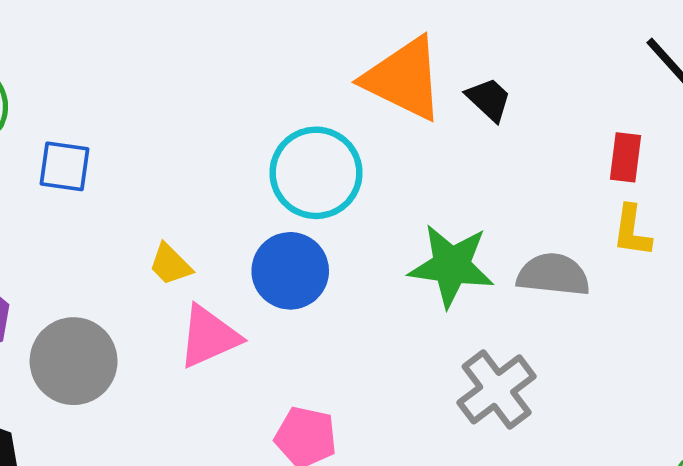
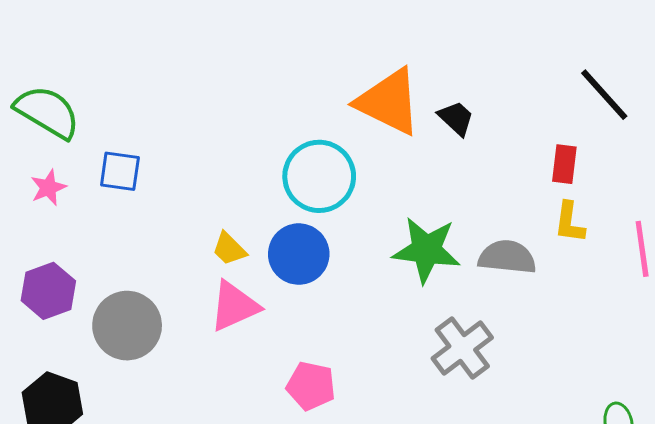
yellow trapezoid: (170, 264) -> (229, 249), moved

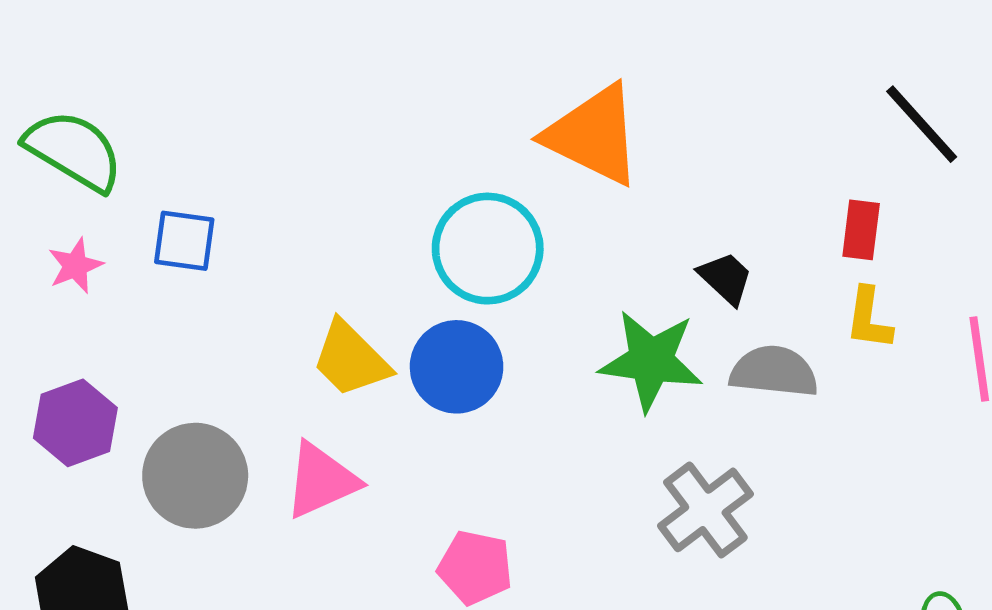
black trapezoid: (456, 118) -> (726, 278), moved
yellow trapezoid: (229, 249) -> (351, 359), size x1.5
pink triangle: (234, 306) -> (321, 480), moved

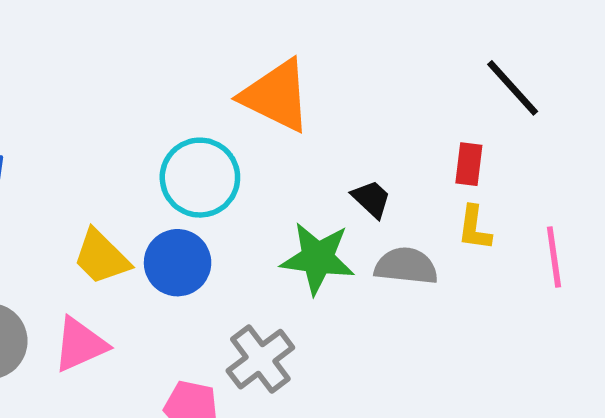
gray cross: (705, 510) -> (260, 359), moved

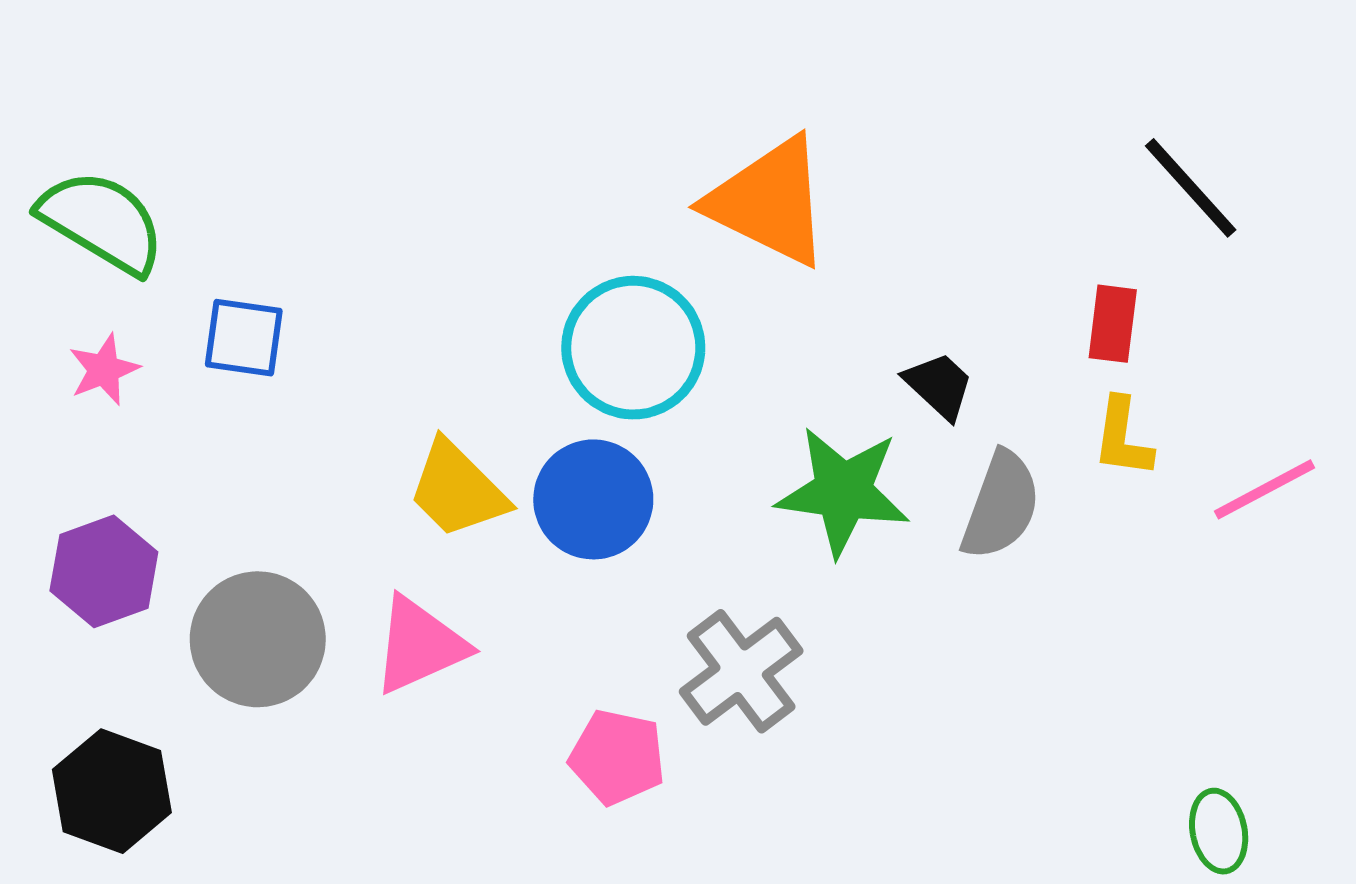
pink line: (554, 257) -> (1265, 489), turned 70
gray semicircle: (406, 266) -> (1001, 505), turned 104

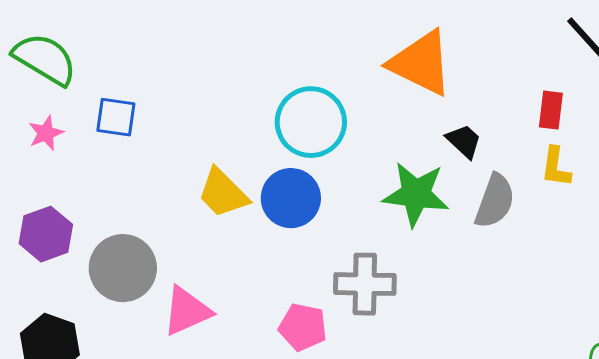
orange triangle: (769, 202) -> (421, 63), moved
pink triangle: (420, 645) -> (187, 311), moved
gray cross: (741, 671) -> (365, 284), turned 38

